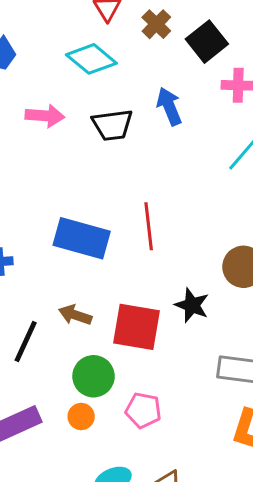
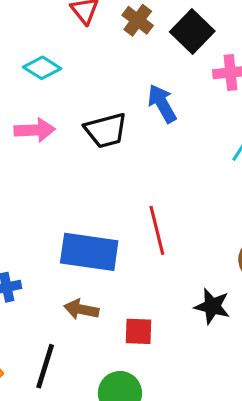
cyan diamond: (91, 59) -> (42, 68), moved, size x0.7
brown arrow: (75, 315) -> (81, 309), moved
red square: (137, 327) -> (138, 331), moved, size x0.6

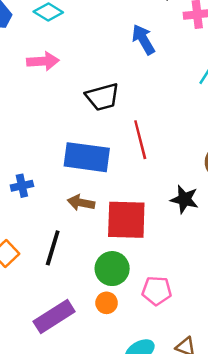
black trapezoid: (106, 130) -> (102, 97), moved
red square: (138, 331) -> (126, 220), size x1.8

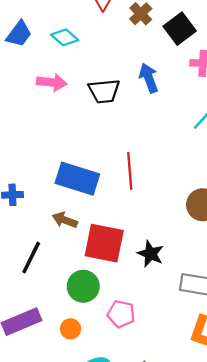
black trapezoid: (102, 97) -> (104, 91), moved
black star: (184, 199) -> (151, 254), moved
orange circle: (107, 303) -> (70, 329), moved

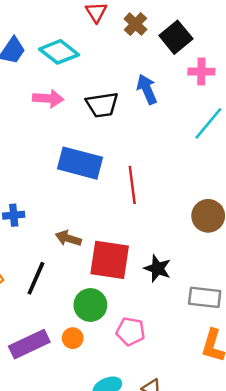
cyan diamond: (65, 37) -> (59, 52), size x1.4
blue rectangle: (77, 179) -> (80, 163), moved
orange circle: (70, 329) -> (73, 338), moved

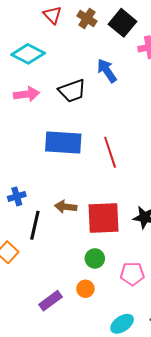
black line: (36, 278) -> (35, 225), moved
green circle: (90, 305) -> (95, 258), size x0.7
purple rectangle: (29, 344) -> (50, 301), size x0.7

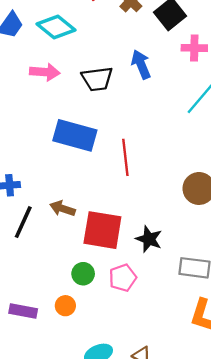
pink pentagon: (132, 274) -> (123, 278), moved, turned -30
purple rectangle: (50, 301) -> (23, 311), turned 35

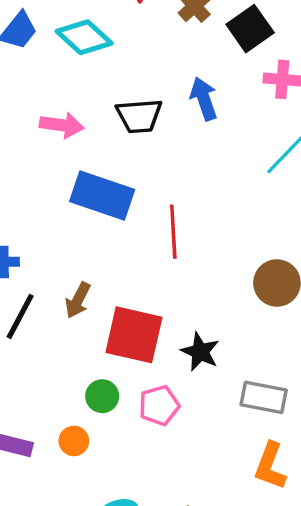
pink arrow: (45, 72) -> (62, 125), moved
brown arrow: (62, 209) -> (78, 300), turned -85

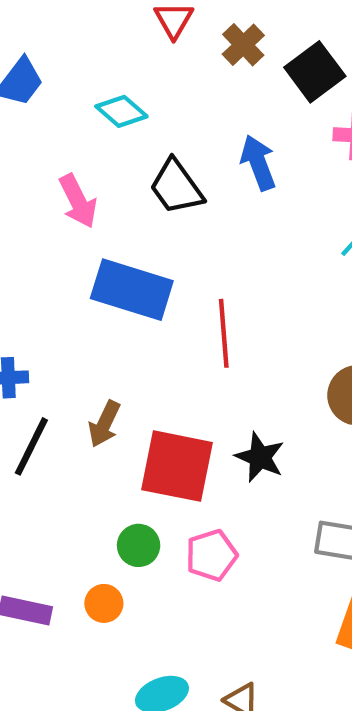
cyan diamond: (84, 37) -> (121, 111), moved, size x0.7
black trapezoid: (139, 116) -> (176, 187), turned 60
pink arrow: (62, 125) -> (78, 201), turned 57
black star: (200, 352) -> (260, 457), moved

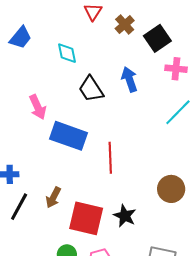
cyan diamond: (121, 111) -> (67, 53), turned 35
pink arrow: (78, 201) -> (38, 107), moved

